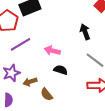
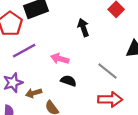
black arrow: (85, 32) -> (83, 28), moved

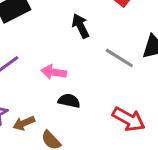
gray line: (107, 71) -> (119, 58), moved
red arrow: (110, 99) -> (129, 119), turned 35

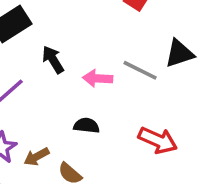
black arrow: (81, 26) -> (53, 60), moved
pink arrow: (54, 72) -> (98, 78), moved

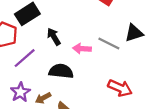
black semicircle: (86, 126) -> (61, 71), moved, size x1.5

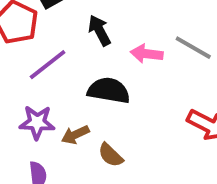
purple star: (20, 92) -> (37, 122), turned 30

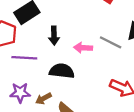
black arrow: (99, 31) -> (54, 36), turned -150
purple line: (48, 65) -> (24, 58), turned 45

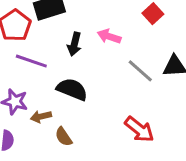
pink arrow: (83, 48) -> (109, 36), moved

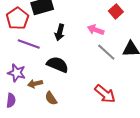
pink arrow: (109, 36) -> (96, 30), moved

